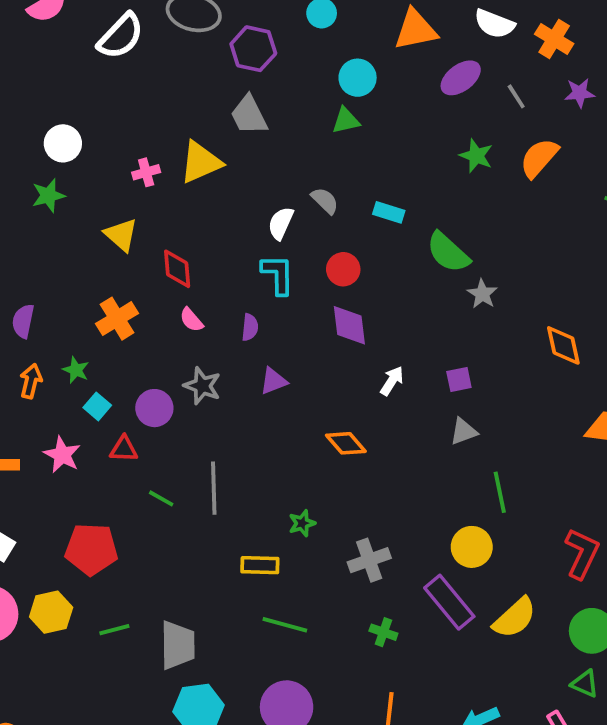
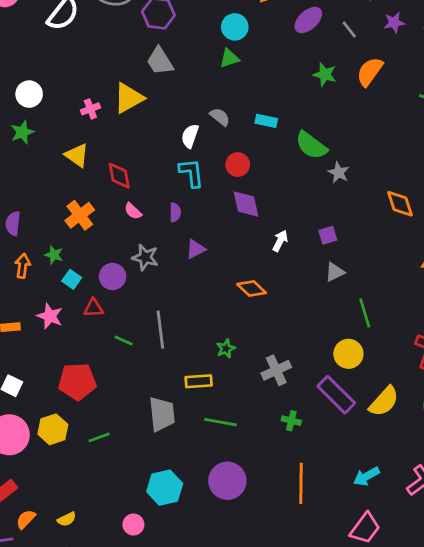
gray trapezoid: (178, 645) -> (162, 414), moved

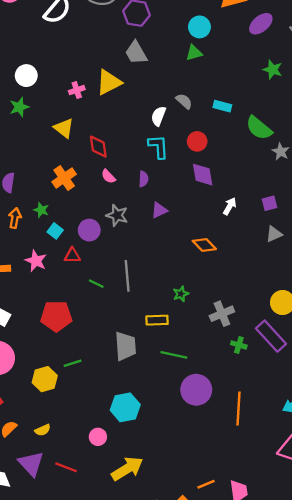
green cross: (291, 421) -> (239, 345), moved
yellow hexagon: (53, 429) -> (45, 379), moved
purple circle: (227, 481) -> (196, 390), moved

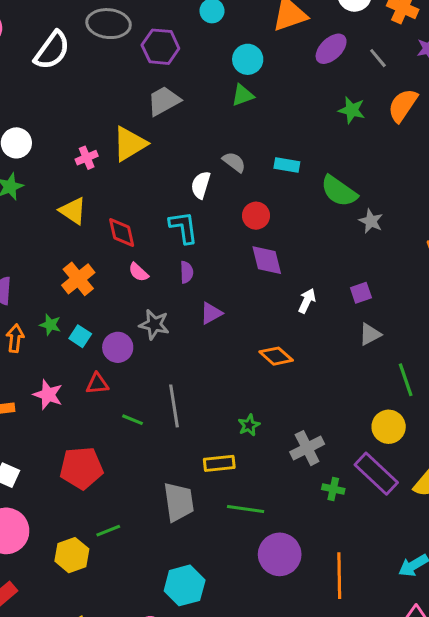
gray trapezoid: (136, 53) -> (164, 101), turned 95
cyan L-shape: (158, 147) -> (184, 227), moved
cyan square: (55, 231) -> (80, 336), moved

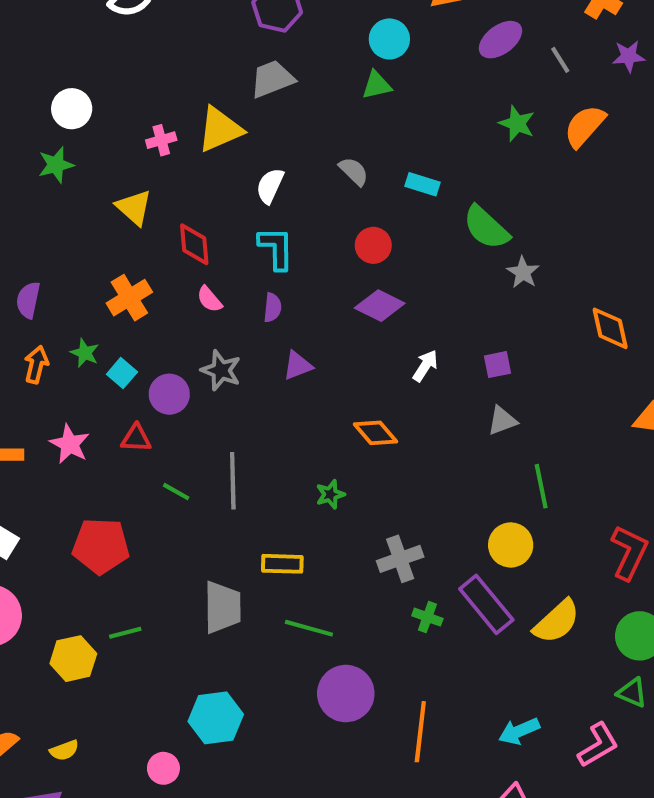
white semicircle: (201, 185) -> (270, 186), moved
purple diamond: (267, 260) -> (380, 306), turned -57
green star: (249, 425) -> (330, 494), moved

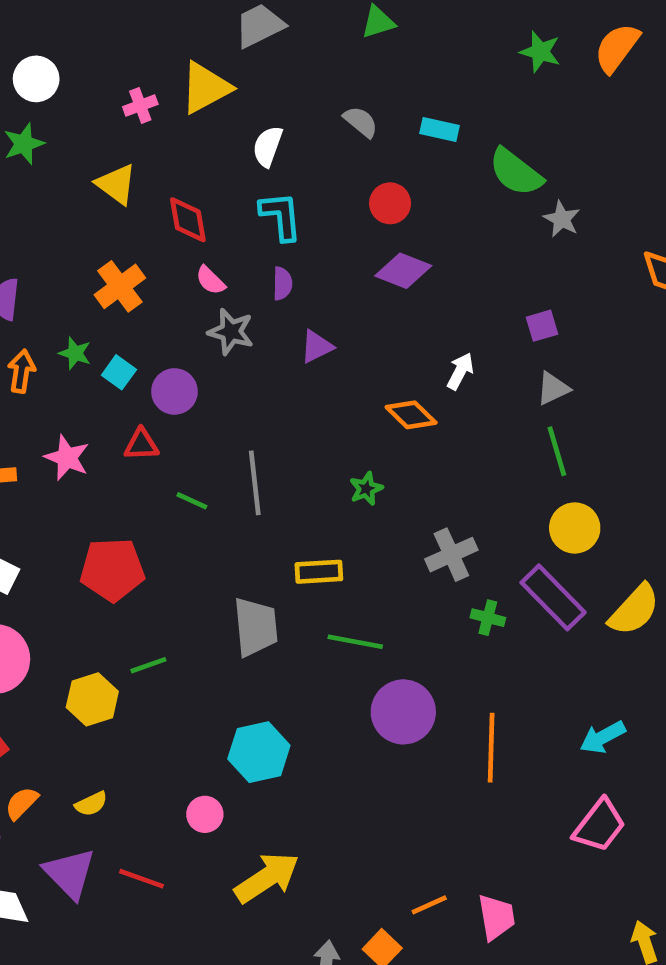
white arrow: (425, 366) -> (460, 371), moved
gray star: (221, 370) -> (231, 332), moved
green line: (541, 486) -> (557, 451), moved

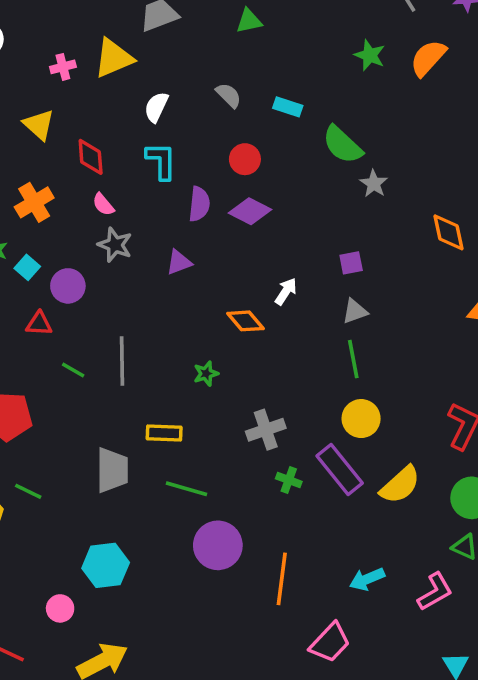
purple semicircle: (282, 283) -> (199, 204), moved, size x1.4
green line: (148, 665) -> (28, 491), turned 40
pink trapezoid: (599, 825) -> (330, 643), moved

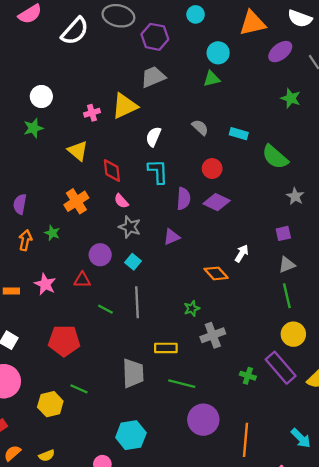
gray star: (374, 184) -> (295, 196), moved
cyan square: (27, 267) -> (133, 262), moved
gray cross: (266, 430) -> (213, 335), moved
cyan arrow: (367, 579) -> (301, 438), turned -110

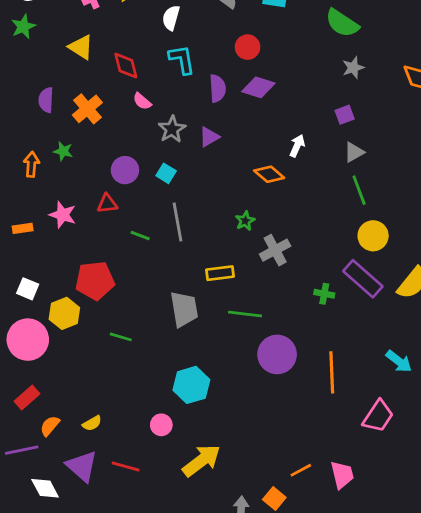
green semicircle: (275, 157) -> (342, 23), moved
gray star: (295, 196) -> (353, 68), turned 30
purple semicircle: (20, 204) -> (46, 100), moved
gray star: (130, 227) -> (172, 129), moved, turned 30
yellow hexagon: (50, 404) -> (64, 313), moved

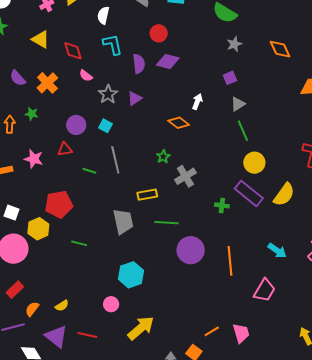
purple semicircle: (46, 100) -> (18, 78), turned -42

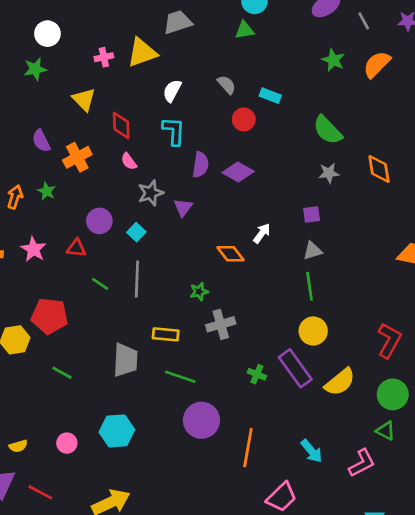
red circle: (159, 33) -> (244, 119), moved
orange diamond: (280, 49) -> (379, 169), moved
purple triangle: (135, 98) -> (183, 207), turned -35
pink circle: (111, 304) -> (67, 443), moved

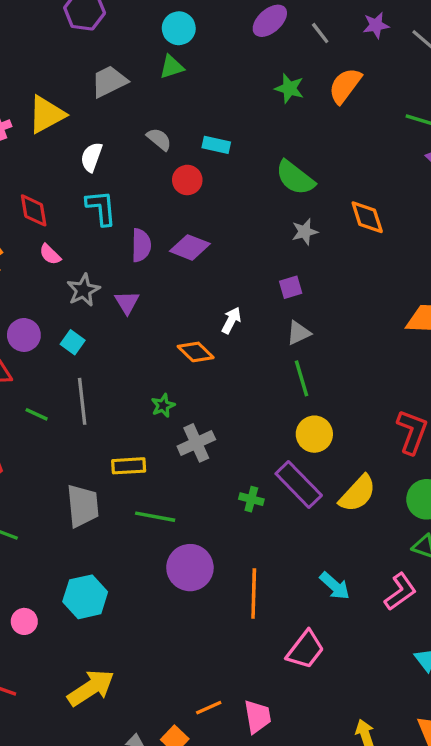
gray trapezoid: (178, 22) -> (109, 81), moved

